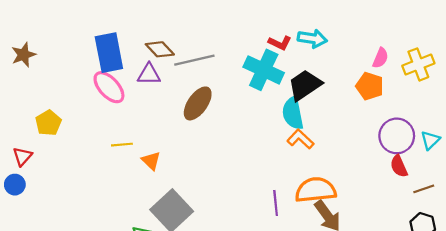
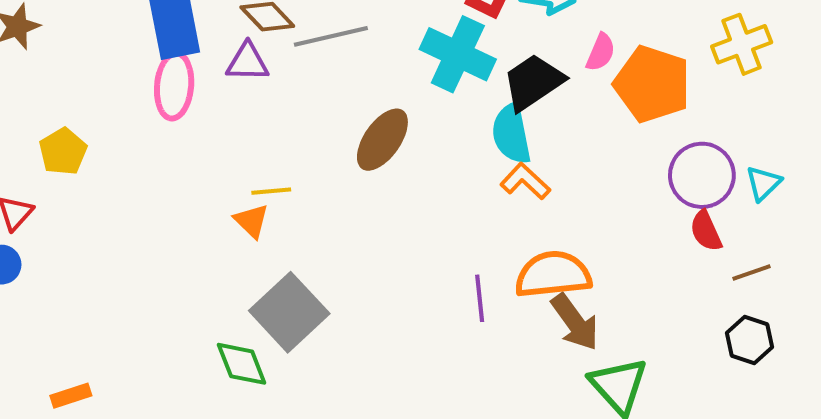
pink semicircle: (380, 58) -> (601, 52), moved
orange pentagon: (370, 86) -> (652, 84), size x1.5
pink ellipse: (109, 87) -> (174, 86), turned 48
brown ellipse: (198, 103) -> (382, 140), moved
yellow line: (122, 145) -> (271, 191), moved

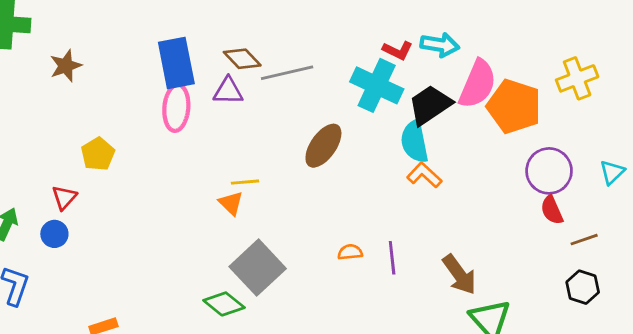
pink semicircle: (601, 52) -> (478, 84), size x1.8
cyan triangle: (763, 183) -> (612, 172), moved
orange semicircle: (553, 275) -> (350, 252), moved, size x0.5
green diamond: (242, 364) -> (224, 304), turned -30

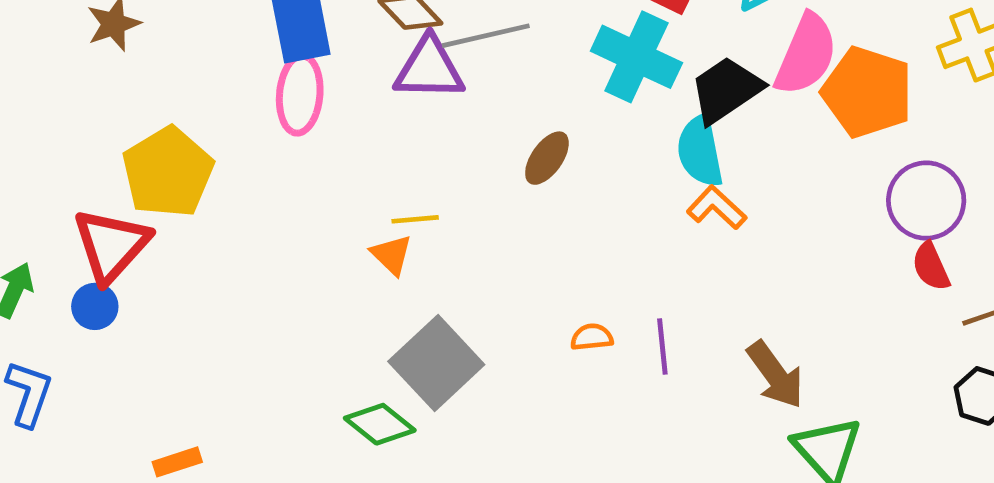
purple triangle: (228, 91) -> (429, 69), moved, size x1.4
brown ellipse: (323, 146) -> (547, 158), size x0.7
yellow pentagon: (98, 154) -> (168, 172), size x1.6
red triangle: (64, 197) -> (111, 245), size x1.8

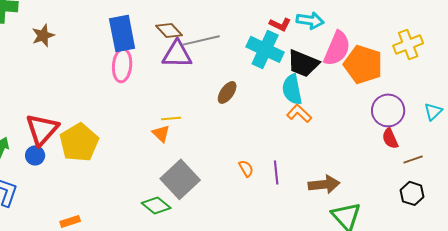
black trapezoid: (726, 90) -> (303, 63), turned -124
yellow pentagon: (168, 172) -> (79, 142), moved
orange semicircle: (592, 337) -> (246, 168), turned 66
brown arrow: (775, 375) -> (324, 184), turned -60

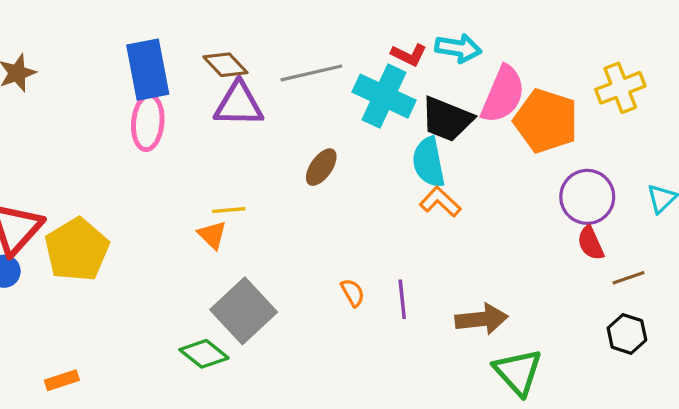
gray line: (201, 40) -> (311, 73), moved

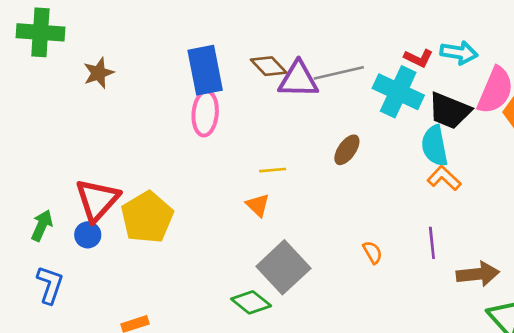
purple triangle: (239, 104) -> (298, 80), moved
yellow line: (229, 210) -> (273, 170), moved
purple line: (402, 299) -> (432, 243), moved

